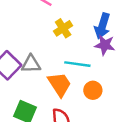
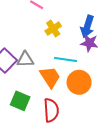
orange circle: (93, 90) -> (79, 82), size x1.5

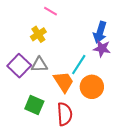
yellow cross: (53, 29) -> (38, 34), moved
cyan line: (66, 60) -> (79, 65), turned -65

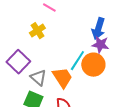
gray triangle: (39, 65) -> (38, 78), moved, turned 42
orange circle: (92, 87) -> (93, 65), moved

